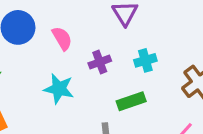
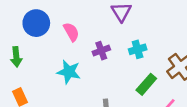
green rectangle: (131, 101) -> (146, 84), moved, turned -30

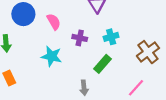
purple cross: (101, 51) -> (80, 38), turned 32
green rectangle: (146, 84) -> (102, 64), moved

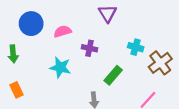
pink semicircle: (54, 22) -> (63, 31), turned -77
cyan cross: (111, 37) -> (136, 47), moved, turned 32

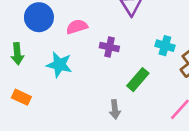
cyan star: (60, 67) -> (59, 65), moved
orange rectangle: (17, 90) -> (21, 97), turned -40

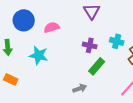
purple cross: (109, 47) -> (90, 45), moved
gray arrow: (115, 109) -> (80, 88), turned -104

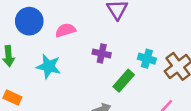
cyan cross: (117, 41) -> (147, 59), moved
purple cross: (90, 45) -> (102, 53), moved

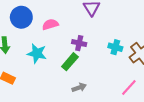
green rectangle: (124, 81) -> (70, 62), moved

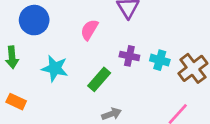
pink semicircle: (50, 24) -> (89, 30), moved, turned -42
purple cross: (79, 43) -> (129, 56), moved

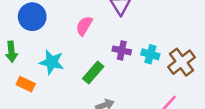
orange rectangle: (16, 102) -> (26, 84), moved

